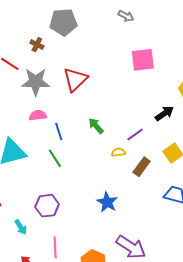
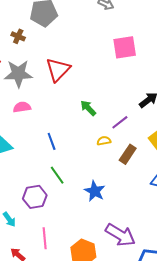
green arrow: (96, 126) -> (88, 108), moved
blue line: (59, 132) -> (52, 141), moved
green line: (55, 158) -> (57, 175), moved

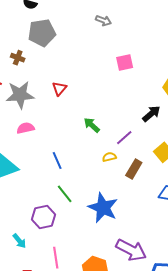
pink square: (125, 47) -> (125, 63), size x0.7
red triangle: (58, 70) -> (59, 89), size x0.6
blue star: (95, 191) -> (103, 208), size x1.4

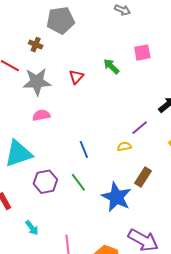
green arrow: (92, 125) -> (111, 66), moved
blue line: (57, 161) -> (84, 149), moved
brown rectangle: (134, 169) -> (143, 177), moved
purple hexagon: (44, 217) -> (45, 182), moved

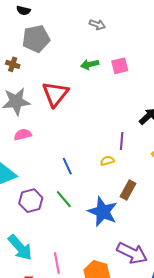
green arrow: (111, 66) -> (90, 64), moved, turned -54
red triangle: (76, 77) -> (55, 94), size x1.8
purple line: (140, 128) -> (122, 141), turned -42
cyan arrow: (32, 228) -> (20, 247), size x1.8

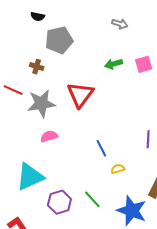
black semicircle: (23, 11) -> (38, 17), moved
yellow semicircle: (107, 161) -> (118, 169), moved
blue line: (67, 166) -> (101, 148), moved

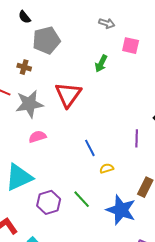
black semicircle: (38, 17) -> (25, 17), turned 40
green arrow: (114, 64) -> (101, 64), turned -48
pink square: (144, 64) -> (131, 46), moved, turned 30

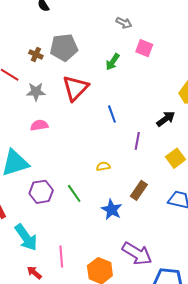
gray pentagon: (46, 40) -> (64, 47), moved
gray star: (29, 104) -> (36, 92), size x0.7
blue line: (90, 148) -> (112, 114), moved
blue star: (121, 210) -> (112, 210), size x0.7

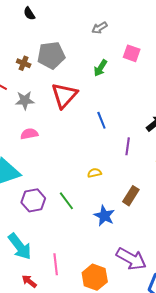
gray arrow: (124, 23) -> (99, 28), moved, turned 126

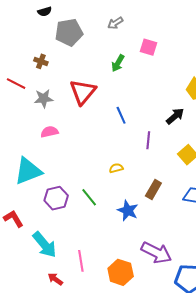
black semicircle: (29, 14) -> (45, 12), turned -72
gray pentagon: (51, 55) -> (69, 32), moved

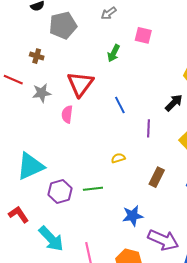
pink semicircle: (49, 132) -> (67, 114), moved, turned -66
green line: (89, 197) -> (93, 189), turned -54
blue star: (128, 211) -> (133, 216), moved, turned -30

